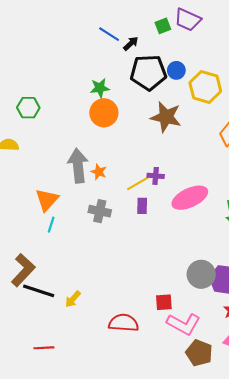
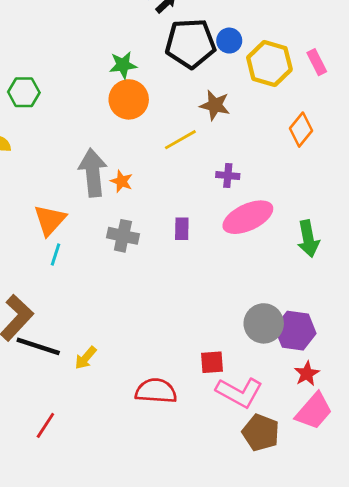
brown star: (166, 117) -> (215, 105), size x0.7
purple cross: (156, 176) -> (228, 176), moved
yellow line: (138, 183) -> (180, 140), moved
red line: (44, 348) -> (45, 425), turned -54

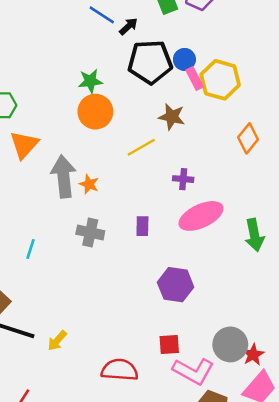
pink rectangle: (317, 62) -> (195, 79), moved
orange triangle: (50, 220) -> (24, 145), moved
gray circle: (264, 323) -> (230, 344), moved
purple hexagon: (295, 331) -> (176, 285), moved

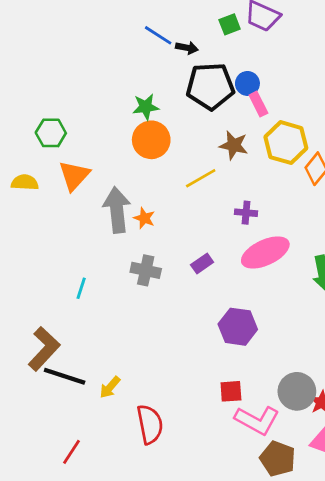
black arrow: (128, 26) -> (187, 48), turned 54
yellow hexagon: (220, 80) -> (286, 143), moved
purple rectangle: (142, 226) -> (202, 264), turned 54
red semicircle: (120, 370) -> (150, 424), moved, turned 75

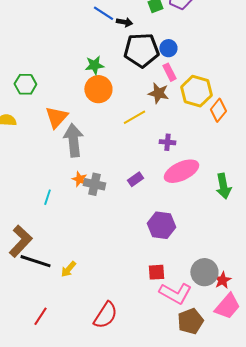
pink rectangle: (258, 104) -> (169, 72), moved
orange triangle: (74, 176) -> (56, 117), moved
orange star: (144, 218) -> (79, 179), moved
red semicircle: (150, 424) -> (105, 315), moved, turned 44
brown pentagon: (278, 459) -> (190, 321), turned 30

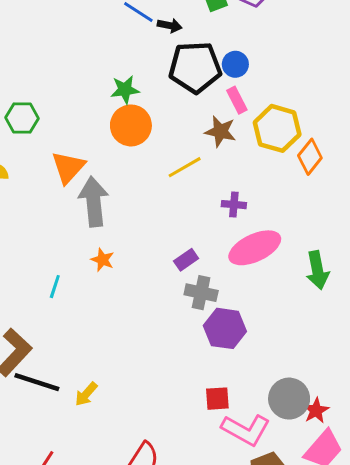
gray cross: (94, 184) -> (201, 293), moved

